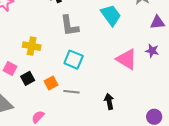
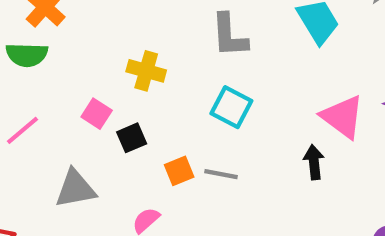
orange square: (51, 83) -> (179, 171), moved
black arrow: (109, 101) -> (314, 162), moved

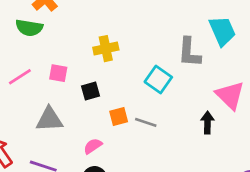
gray L-shape: (229, 36) -> (189, 52), moved
yellow cross: (146, 71) -> (106, 49), turned -35
pink square: (97, 114) -> (58, 73), moved, turned -30

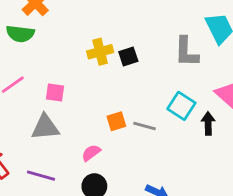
pink square: (58, 73) -> (55, 92), moved
cyan square: (158, 80) -> (181, 106), moved
black square: (90, 91) -> (128, 56), moved

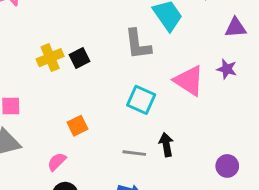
black arrow: (208, 123) -> (166, 145), moved
gray line: (145, 126) -> (134, 153), moved

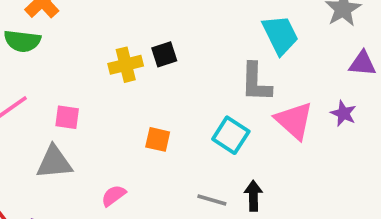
gray L-shape: (138, 44) -> (256, 82), moved
black square: (80, 58) -> (164, 54), moved
orange square: (77, 126) -> (158, 139), moved, turned 30

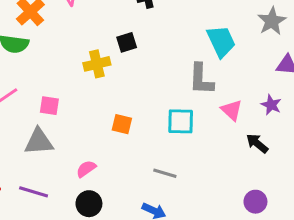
black square: (164, 54) -> (127, 42), moved
pink triangle: (294, 120) -> (232, 110), size x0.7
cyan square: (231, 135) -> (181, 121), turned -32
black arrow: (253, 196) -> (257, 143), moved, turned -50

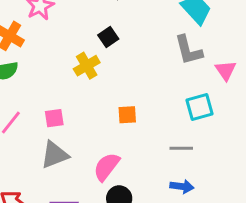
pink triangle: (232, 110) -> (226, 70), turned 30
cyan square: (181, 121) -> (199, 107), moved
pink semicircle: (86, 169) -> (107, 167), size x1.5

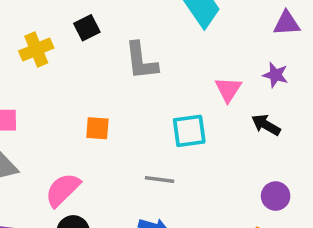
gray L-shape: (188, 50) -> (141, 61), moved
yellow cross: (87, 66) -> (36, 50), moved

